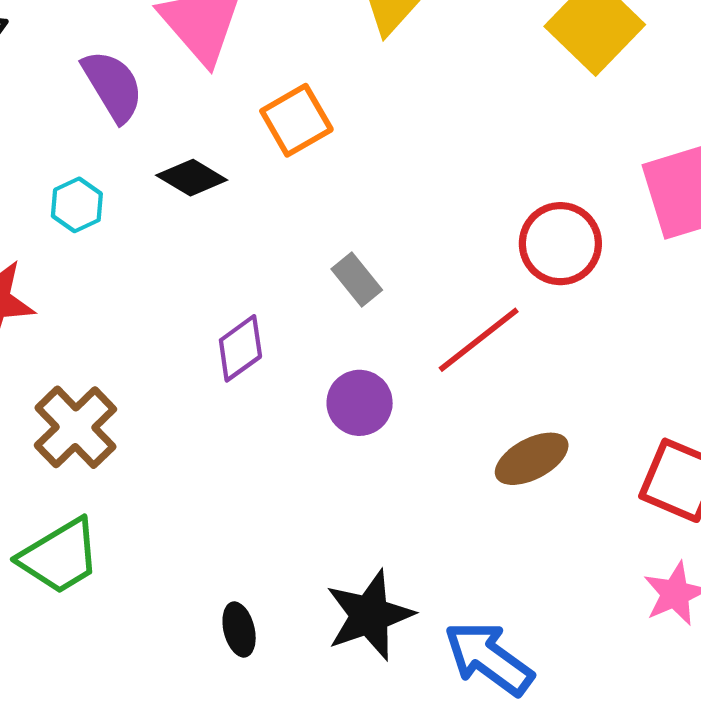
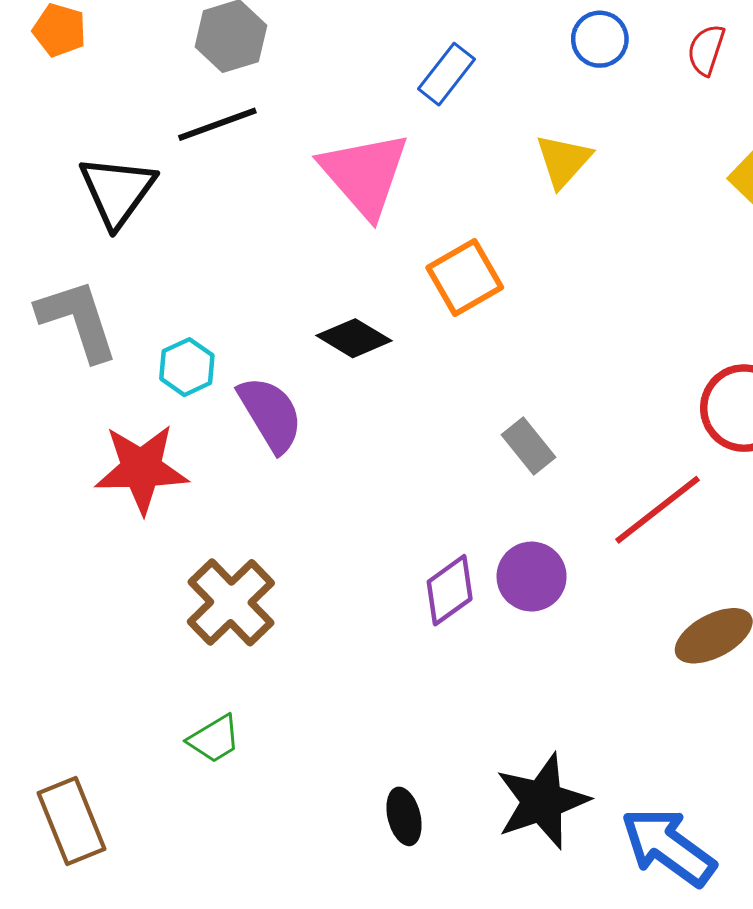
purple semicircle: (113, 86) -> (270, 414), moved
cyan hexagon: (77, 205) -> (187, 367), moved
purple diamond: (240, 348) -> (450, 590), moved
green trapezoid: (60, 556) -> (214, 739), size x0.6

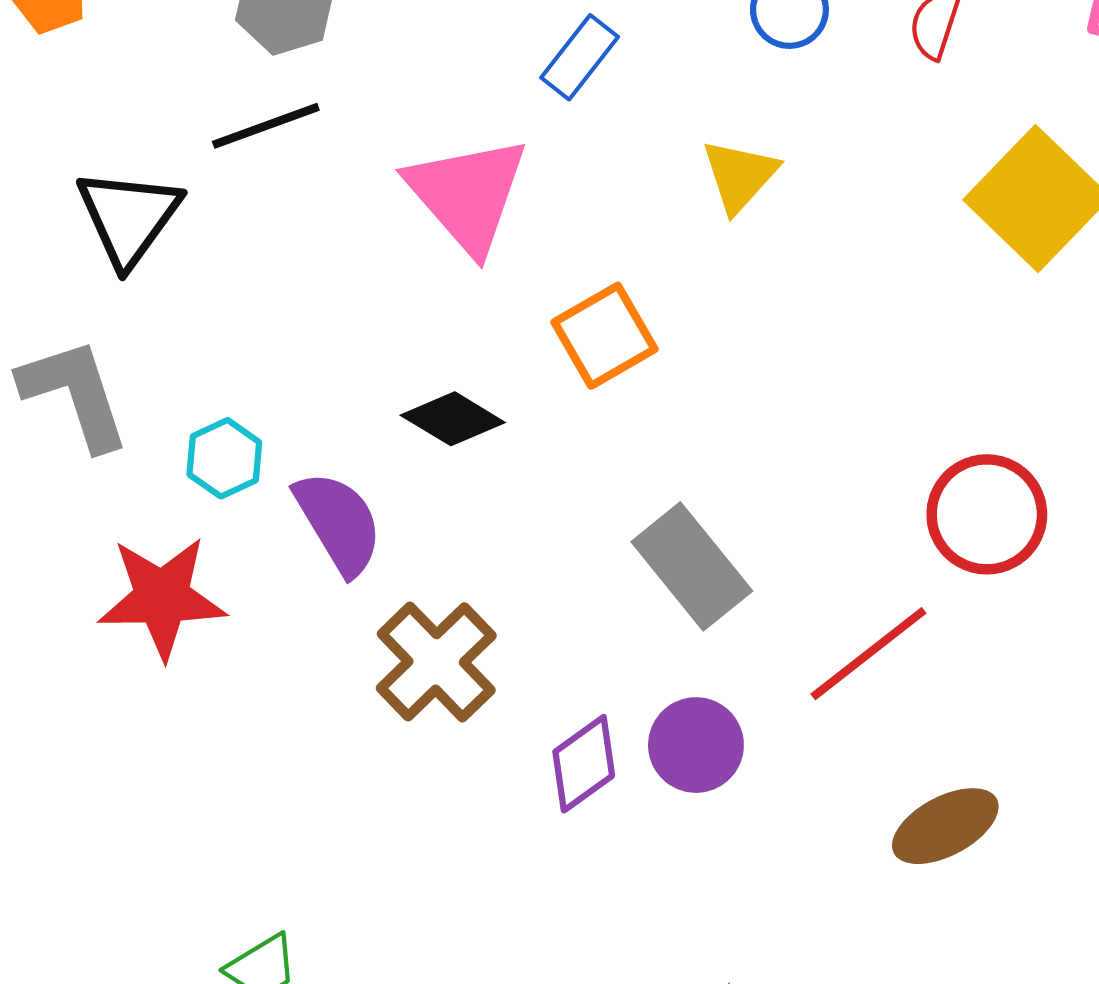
gray rectangle: (528, 446) -> (692, 566), size x1.6
brown cross: (231, 602) -> (436, 662), moved

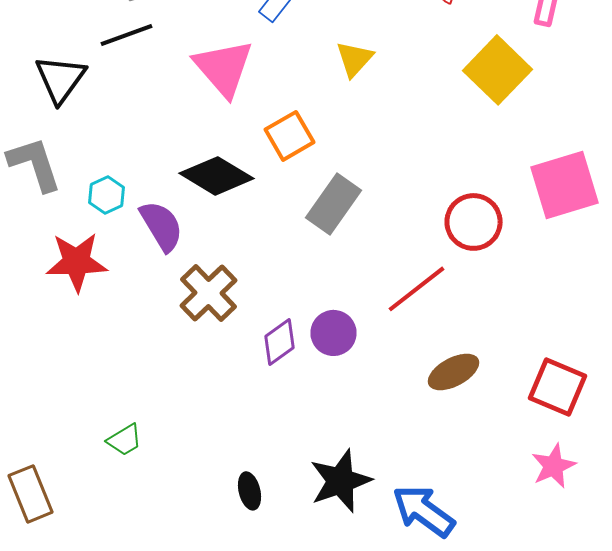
black diamond: (453, 419) -> (216, 176), size x1.5
gray rectangle: (692, 566) -> (334, 204), moved, turned 74

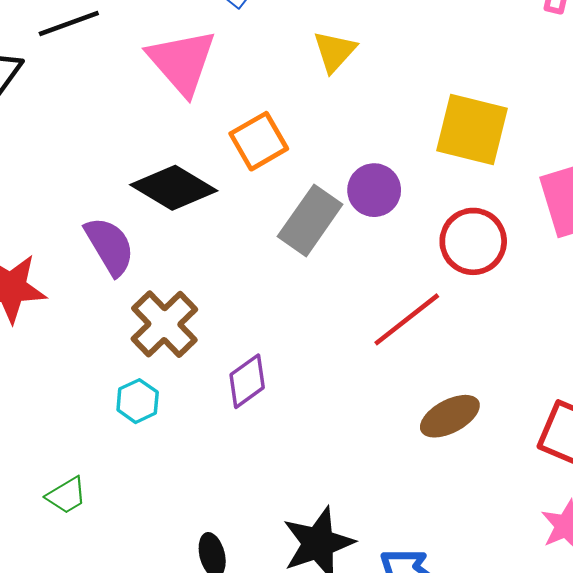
yellow square: (498, 70) -> (472, 130), moved, turned -30
cyan hexagon: (106, 195) -> (138, 401), moved
purple circle: (334, 333) -> (374, 190), moved

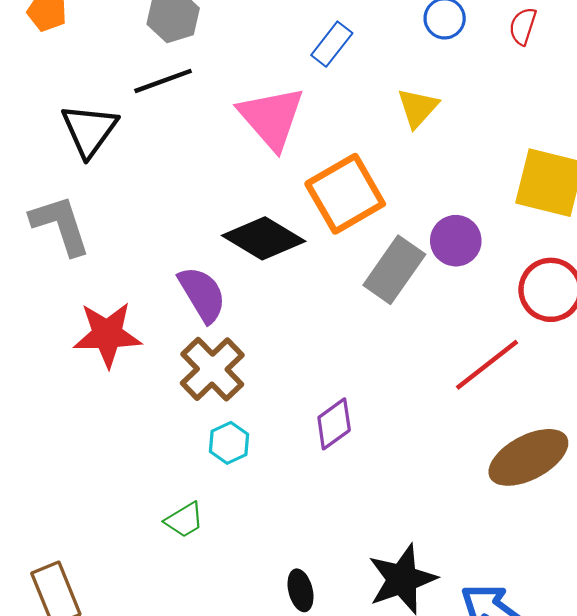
orange square: (259, 141) -> (345, 194), size x1.4
brown cross: (164, 324) -> (212, 369), moved
brown ellipse: (450, 416) -> (528, 457), size x1.4
green trapezoid: (66, 495) -> (184, 520), moved

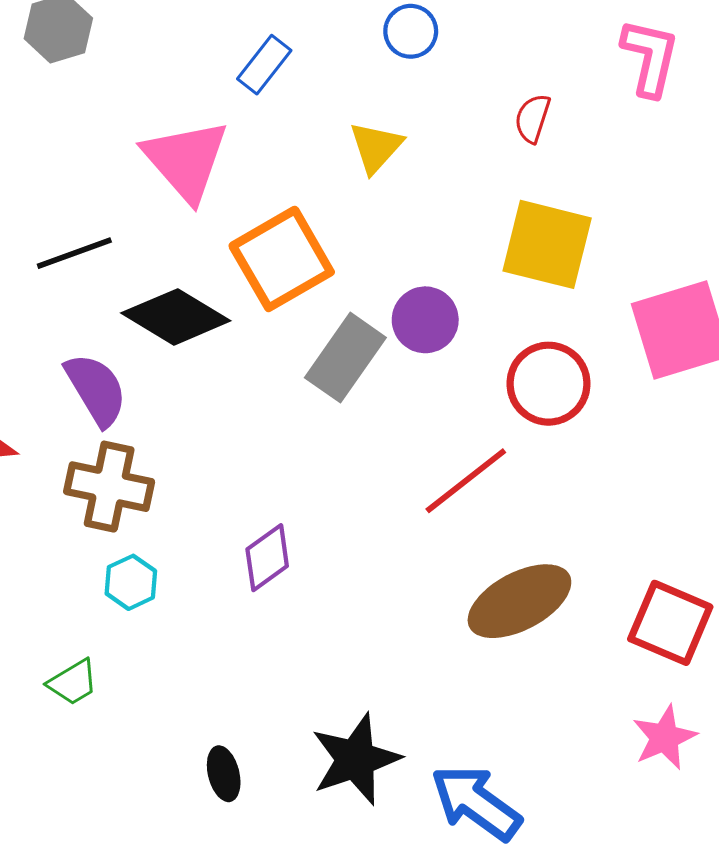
red semicircle: (523, 26) -> (533, 118), moved
black line: (163, 81) -> (74, 253), moved
brown cross: (212, 369) -> (109, 487), turned -34

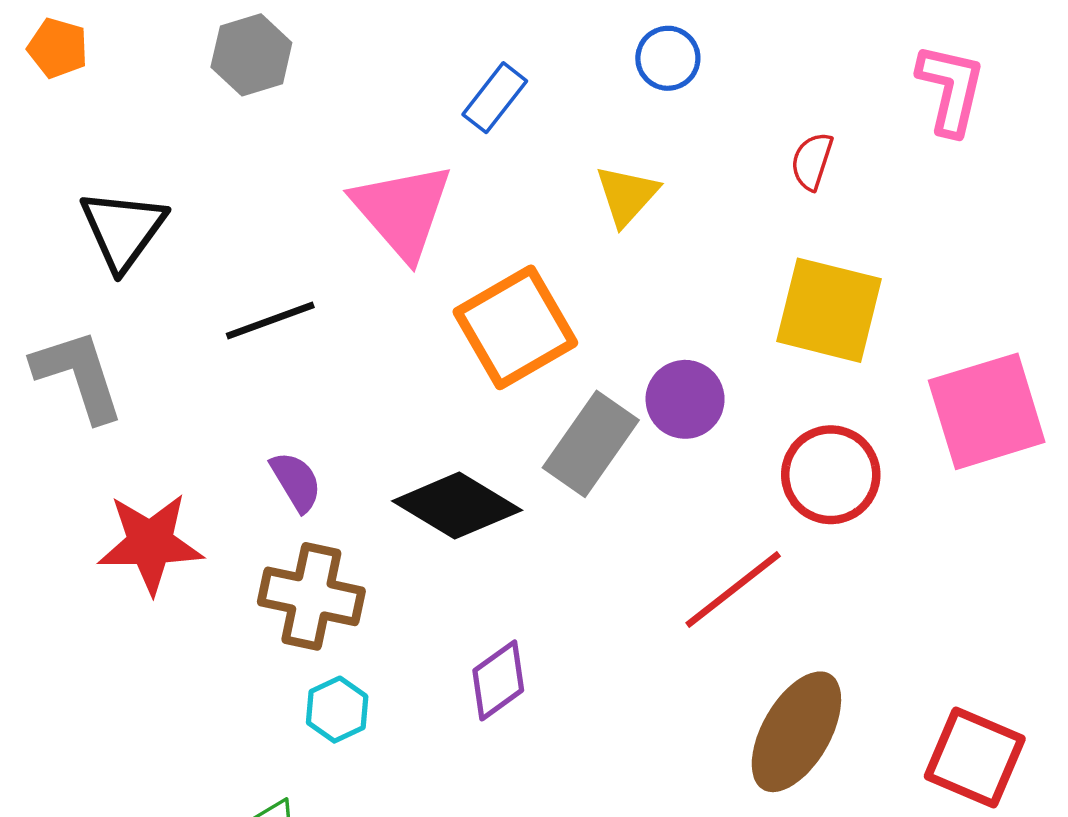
black diamond: (176, 317) -> (457, 506), moved
purple semicircle: (96, 389) -> (296, 482), size x0.7
brown ellipse: (519, 601) -> (796, 732), turned -32

